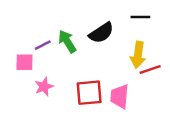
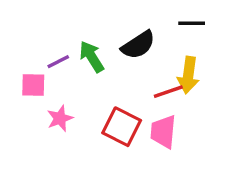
red line: (150, 69) -> (168, 92), moved
red square: (89, 93) -> (122, 127), turned 32

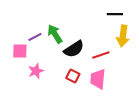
black semicircle: (138, 45) -> (74, 49), moved
yellow arrow: (188, 75) -> (123, 36), moved
red square: (122, 127) -> (73, 76), size x0.6

